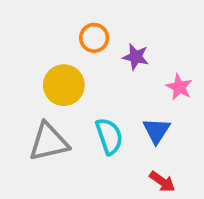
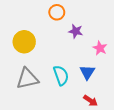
orange circle: (94, 38) -> (57, 12), moved
yellow circle: (64, 85) -> (24, 42), moved

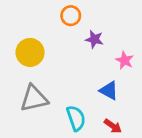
blue triangle: (87, 72) -> (109, 91), turned -35
cyan semicircle: (61, 75) -> (76, 118), moved

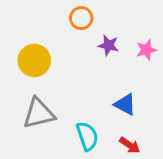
pink star: (125, 60) -> (146, 50), moved, turned 30

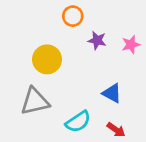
yellow circle: (34, 60) -> (47, 59), moved
cyan semicircle: (87, 136) -> (78, 122), turned 75

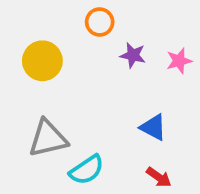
yellow circle: (47, 59) -> (42, 61), moved
cyan semicircle: (78, 122) -> (87, 170), moved

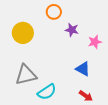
pink star: (179, 61) -> (95, 42), moved

